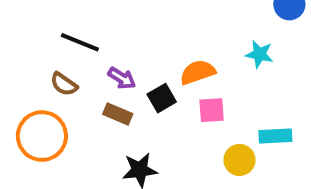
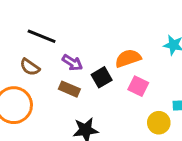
pink square: (212, 110) -> (138, 86), turned 30

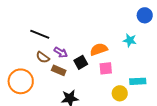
brown semicircle: (30, 67) -> (43, 57), moved
pink square: (138, 86) -> (106, 68), turned -32

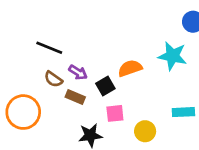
cyan star: (130, 40) -> (172, 56), size x1.5
pink square: (106, 68) -> (115, 113), moved
yellow circle: (120, 93) -> (145, 131), moved

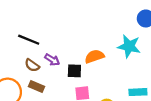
black square: (105, 86) -> (74, 71), turned 32
brown rectangle: (75, 97) -> (37, 86), moved

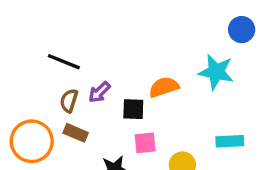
purple arrow: (52, 60) -> (99, 92), turned 104
brown semicircle: (32, 65) -> (69, 101), turned 72

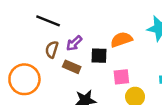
brown rectangle: (76, 133) -> (72, 67), moved
pink square: (145, 143) -> (121, 77), moved

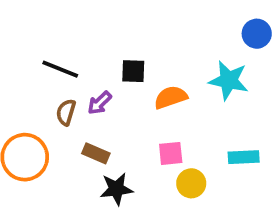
black square: (99, 56) -> (133, 71), moved
brown rectangle: (72, 67) -> (96, 153), moved

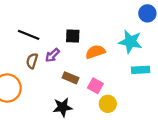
brown rectangle: (96, 153) -> (70, 78), moved
pink square: (171, 153) -> (95, 86), turned 35
cyan rectangle: (244, 157) -> (141, 70), moved

